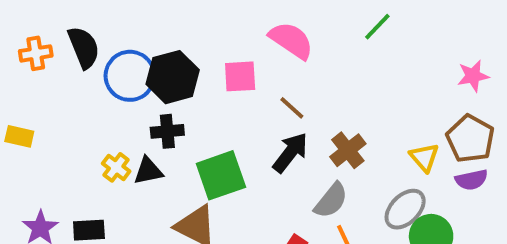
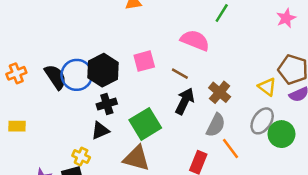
pink semicircle: (291, 40) -> (195, 40), moved
black semicircle: (84, 47) -> (55, 77), moved
pink star: (473, 76) -> (286, 18), moved
yellow cross: (116, 167) -> (81, 156), moved

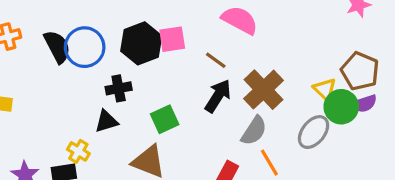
black hexagon: (103, 70) -> (141, 43), moved
brown cross: (220, 92) -> (264, 90), size x1.4
green square: (145, 124) -> (165, 119), size x0.7
green circle: (281, 134) -> (341, 107), moved

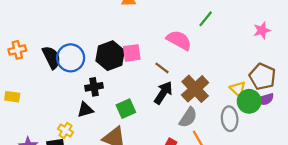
gray ellipse: (314, 132) -> (230, 119), turned -45

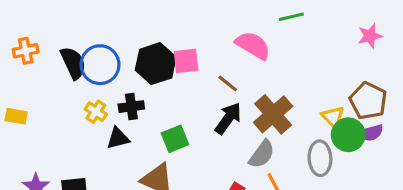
green line: (206, 19) -> (291, 17), turned 36
yellow cross: (66, 131) -> (96, 112), moved

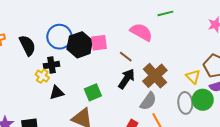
blue circle: (100, 65) -> (59, 37), moved
black cross: (131, 107) -> (51, 65), moved
green circle: (348, 135) -> (203, 100), moved

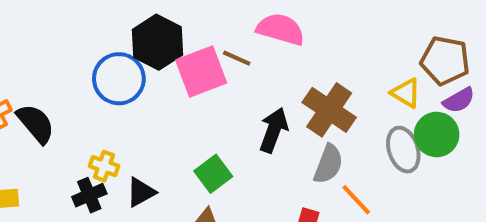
pink square: (99, 43) -> (201, 71), size x1.4
black semicircle: (27, 45) -> (36, 124), moved
black hexagon: (80, 45) -> (157, 42), moved
brown line: (126, 57) -> (237, 58), moved
black cross: (51, 65) -> (89, 195), moved

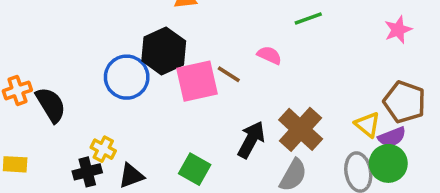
pink semicircle: (281, 29) -> (269, 55), size x0.6
purple semicircle: (459, 100) -> (392, 137), moved
green square: (213, 174) -> (195, 169), turned -32

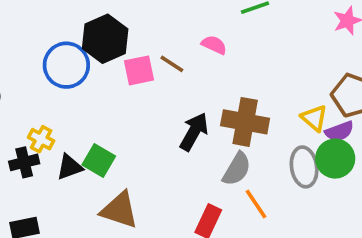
pink square: (197, 81) -> (139, 70), size x0.7
brown cross: (301, 129) -> (245, 122), turned -33
green square: (195, 169) -> (99, 160), moved

